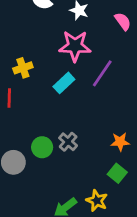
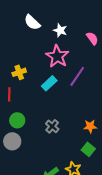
pink star: (75, 46) -> (57, 56), turned 30
green circle: (42, 147) -> (17, 120), moved

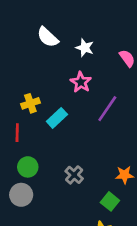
pink star: (57, 56) -> (81, 82), size x0.7
cyan rectangle: (49, 83) -> (57, 118), moved
green square: (88, 149) -> (110, 201), moved

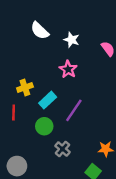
purple line: (107, 109) -> (74, 110), moved
green circle: (28, 167) -> (44, 126), moved

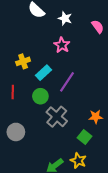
red line: (14, 113) -> (13, 92), moved
gray cross: (62, 149) -> (57, 117), size x1.5

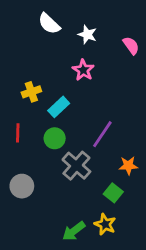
purple line: (67, 82) -> (102, 134), moved

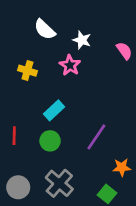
pink star: (83, 70) -> (70, 65), moved
yellow cross: (31, 92) -> (27, 71), moved, turned 36
gray cross: (76, 166) -> (59, 183), moved

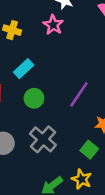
cyan rectangle: (54, 110) -> (24, 69), moved

